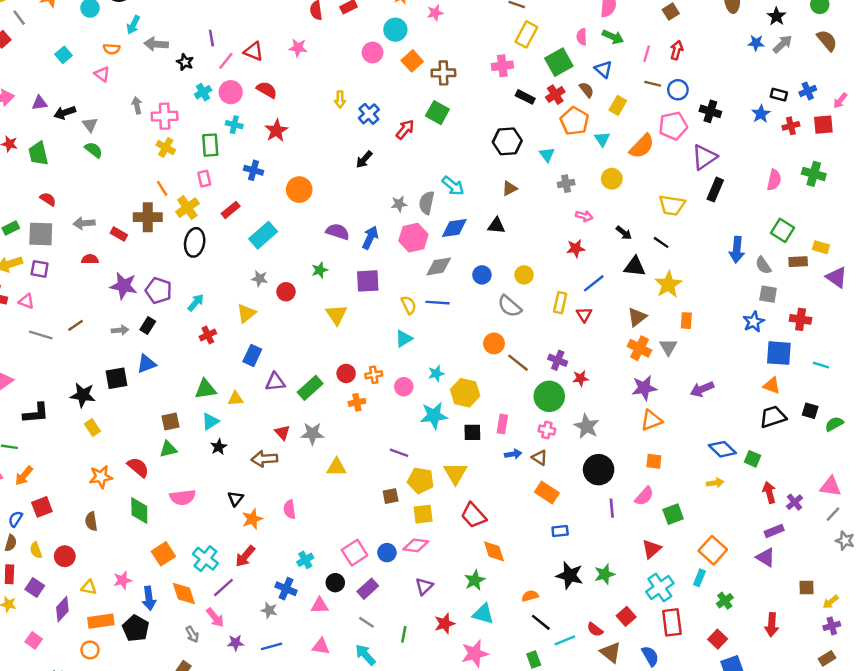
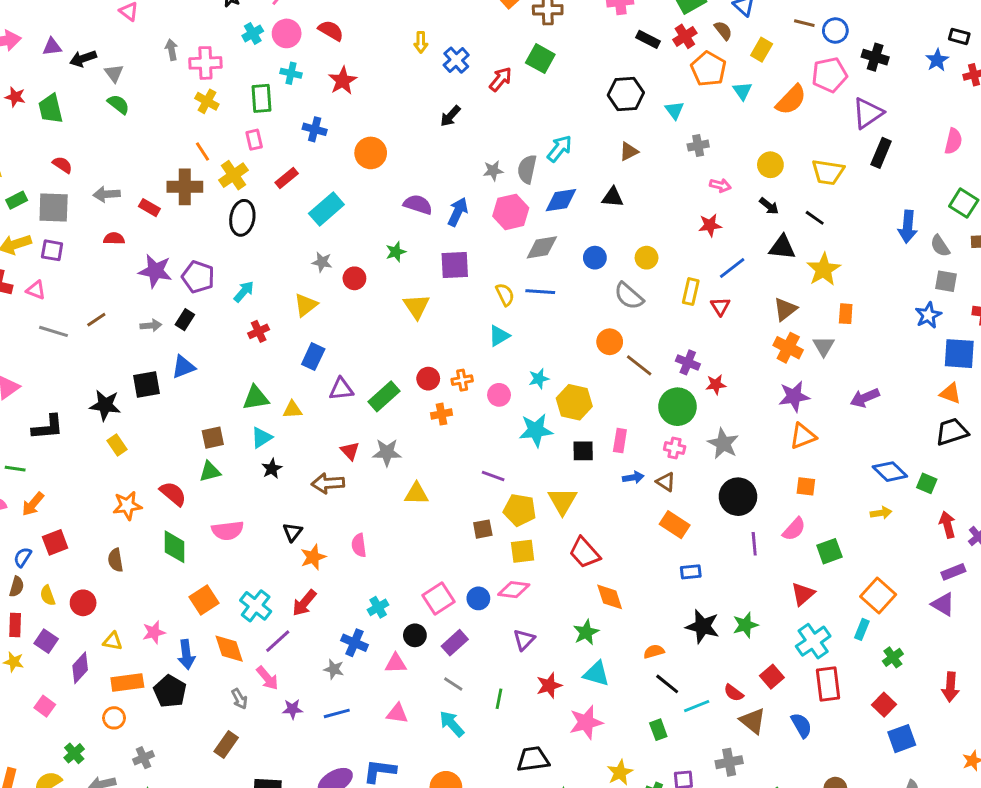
yellow circle: (612, 179) -> (770, 165), moved
cyan arrow: (453, 186) -> (559, 149), turned -90

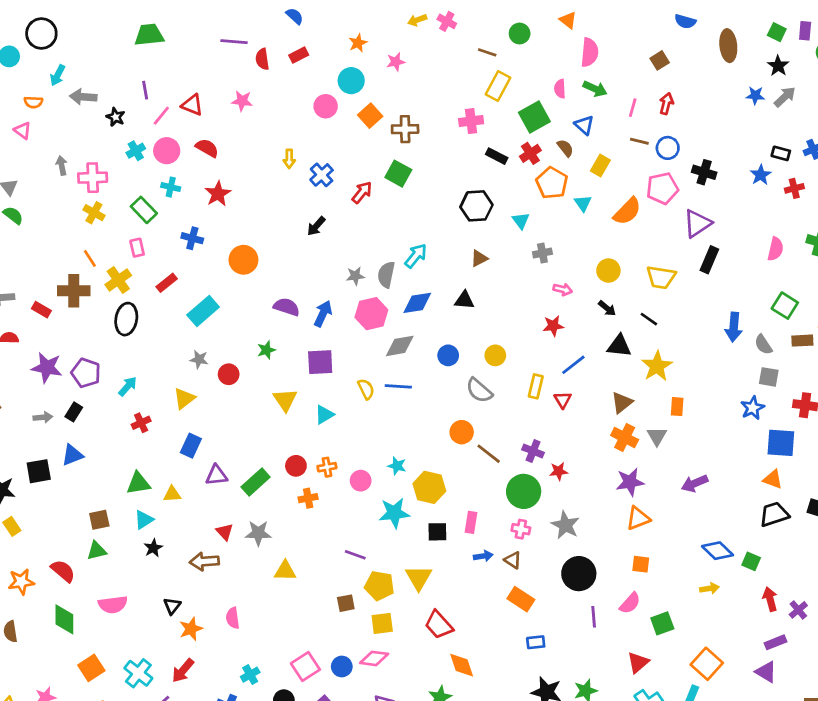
green rectangle: (262, 98) -> (144, 210), turned -40
cyan triangle: (499, 336) -> (324, 415), moved
cyan star: (539, 379) -> (397, 466), turned 30

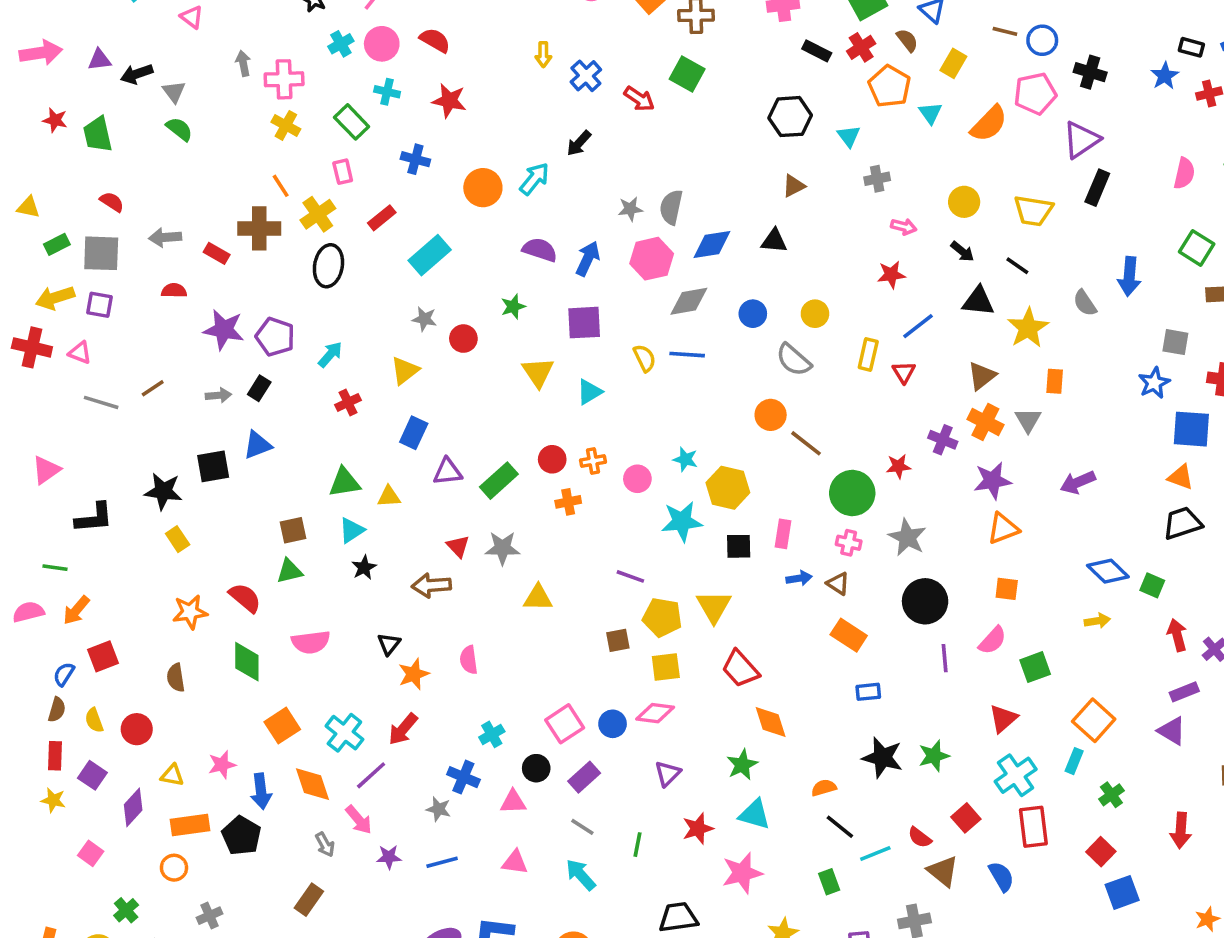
red arrow: (362, 192) -> (639, 99), turned 85
red star: (218, 194) -> (449, 101), turned -30
cyan arrow: (416, 256) -> (534, 179), moved
gray semicircle: (763, 345) -> (1085, 303), moved
purple cross: (533, 451) -> (943, 440), moved

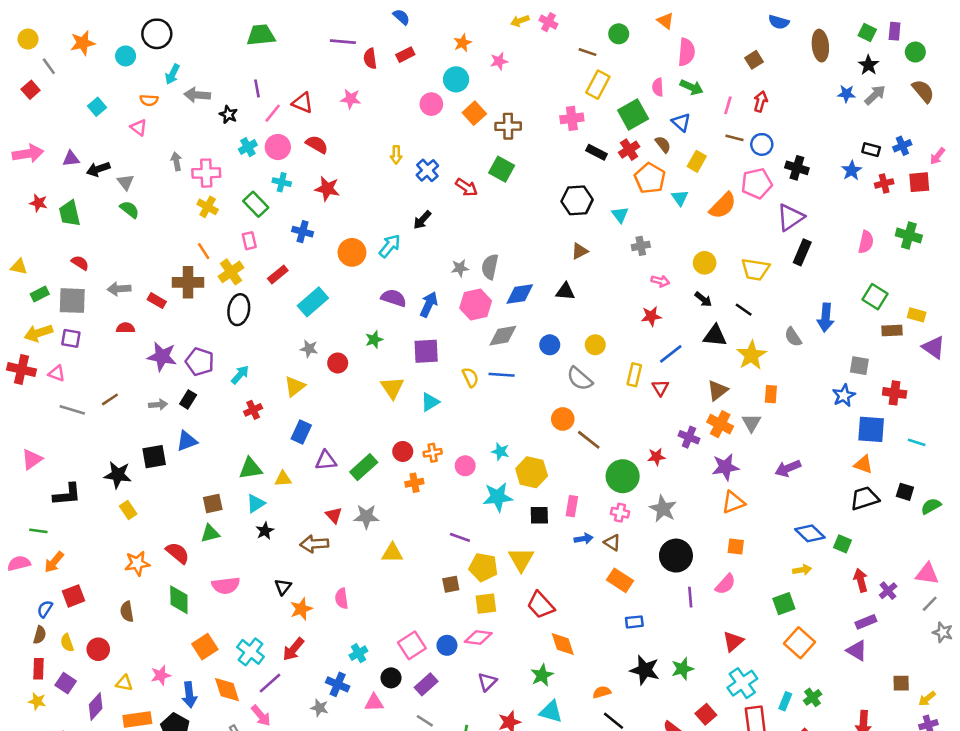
green square: (1035, 667) -> (784, 604), moved
cyan rectangle: (1074, 761) -> (785, 701), moved

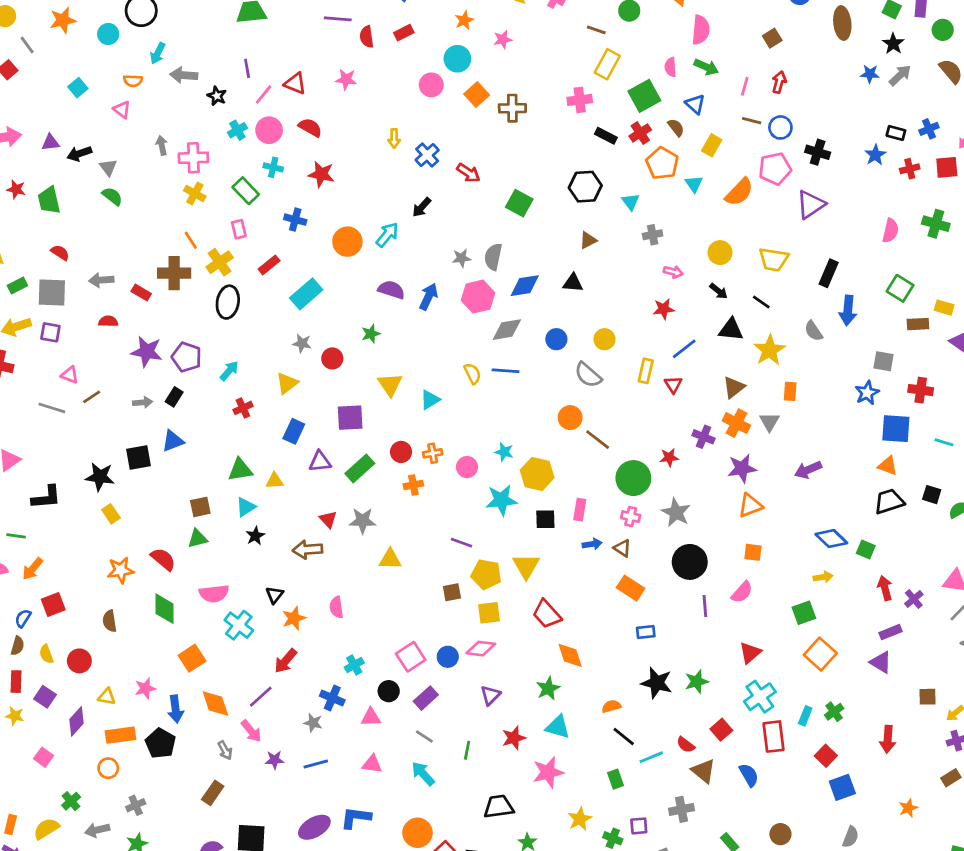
green square: (502, 169) -> (519, 203), moved
black rectangle: (802, 252) -> (829, 273), moved
purple square: (426, 351) -> (350, 418), moved
pink triangle: (57, 373) -> (70, 375), moved
cyan cross: (250, 652) -> (239, 625), moved

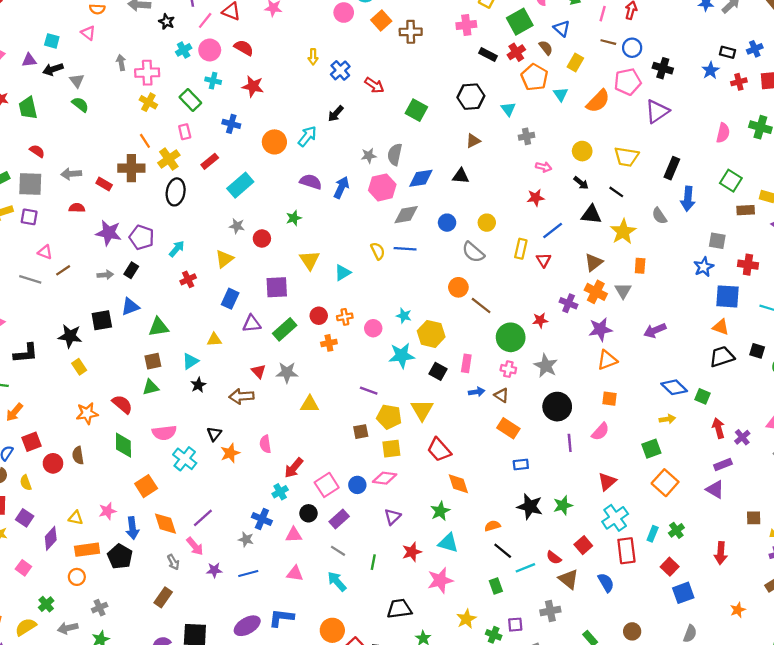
cyan square: (78, 88) -> (52, 41), moved, turned -35
green triangle: (240, 470) -> (159, 327), moved
black square: (545, 519) -> (438, 371), turned 30
red circle: (79, 661) -> (53, 463), moved
red arrow: (286, 661) -> (294, 468), moved

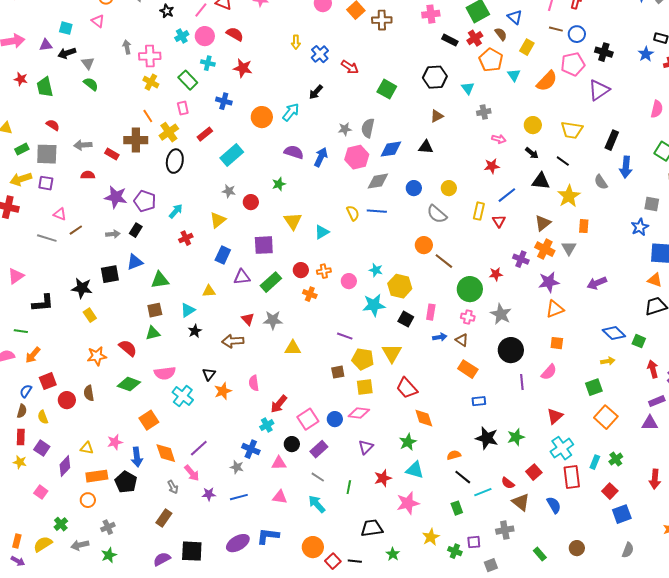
orange cross: (329, 343) -> (310, 294), turned 32
green diamond: (123, 445) -> (129, 384), turned -70
purple triangle: (715, 489) -> (650, 423), turned -30

